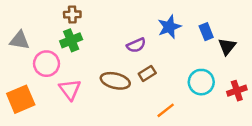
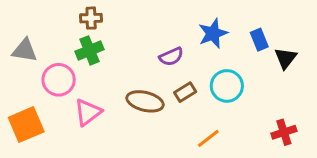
cyan circle: (201, 82) -> (227, 86), moved
pink triangle: (70, 89) -> (88, 112), turned 30
red cross: (237, 91) -> (284, 132), moved

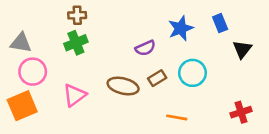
blue rectangle: (259, 40) -> (220, 23), moved
pink circle: (59, 80) -> (33, 72), moved
orange line: (208, 138) -> (177, 117), turned 48

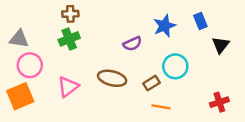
brown rectangle: (157, 78) -> (151, 83), moved

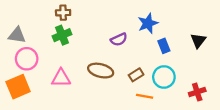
blue rectangle: (200, 21) -> (164, 46), moved
cyan circle: (175, 66) -> (164, 77), moved
pink triangle: (68, 87) -> (61, 78), turned 36

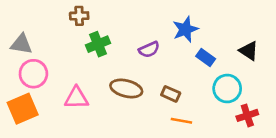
green cross: (62, 35) -> (98, 44), moved
black triangle: (198, 41) -> (249, 51), turned -35
blue rectangle: (164, 46) -> (206, 58), turned -32
brown rectangle: (136, 75) -> (171, 94), turned 56
cyan circle: (164, 77) -> (227, 89), moved

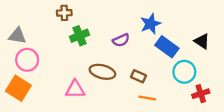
blue rectangle: (206, 58) -> (167, 47), size x1.5
pink triangle: (76, 98) -> (75, 89), moved
orange square: (23, 109) -> (18, 88), turned -35

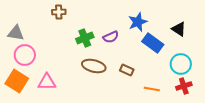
green cross: (80, 36) -> (85, 38), moved
black triangle: (202, 41) -> (179, 29), moved
cyan circle: (184, 72) -> (181, 64), moved
pink triangle: (75, 89) -> (47, 82), moved
orange line: (147, 98) -> (152, 89), moved

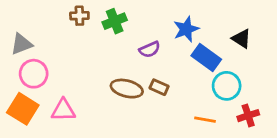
gray triangle: (16, 33) -> (21, 44), turned -30
green cross: (85, 38) -> (115, 21), moved
cyan circle: (181, 64) -> (227, 86), moved
brown rectangle: (127, 70) -> (159, 87), moved

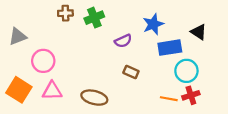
blue rectangle: (206, 58) -> (170, 48), turned -45
pink circle: (34, 74) -> (43, 61), moved
brown ellipse: (127, 89) -> (94, 98), moved
red cross: (248, 116) -> (191, 95), moved

